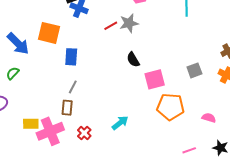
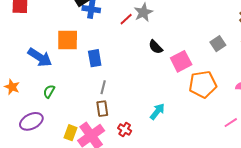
green semicircle: (13, 73) -> (49, 91), moved
yellow rectangle: (31, 124) -> (70, 133), turned -56

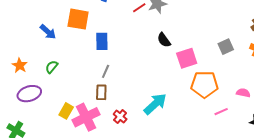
blue arrow: (40, 57) -> (48, 32), size x0.7
orange star: (12, 87) -> (20, 65), moved
cyan arrow: (157, 111) -> (155, 104), size x1.4
pink line: (231, 123) -> (221, 112), moved

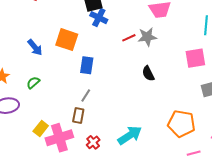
pink square: (187, 58) -> (195, 58), moved

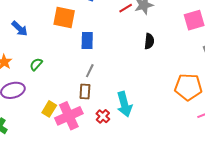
blue arrow: (35, 47) -> (20, 29), moved
black semicircle: (148, 73) -> (149, 41), turned -140
cyan arrow: (130, 135) -> (124, 104), moved, turned 115

